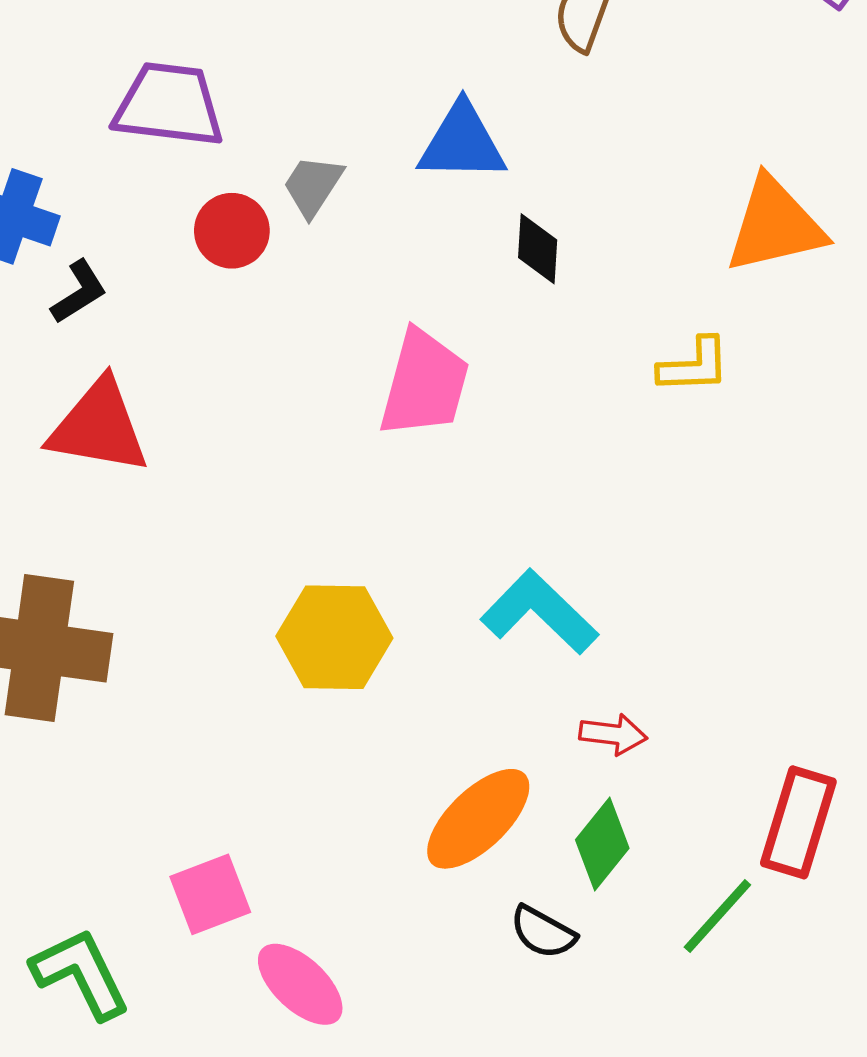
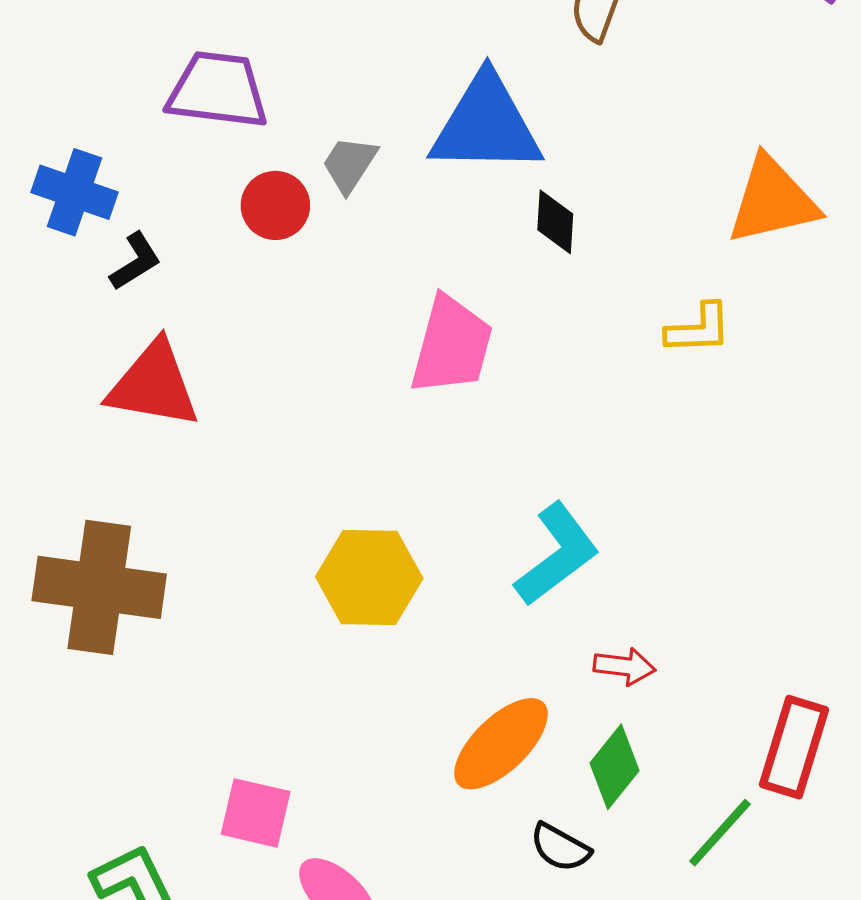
blue triangle: (462, 143) -> (486, 125), size x1.4
cyan L-shape: (539, 612) -> (557, 554), turned 99
pink square: (210, 894) -> (256, 813), turned 34

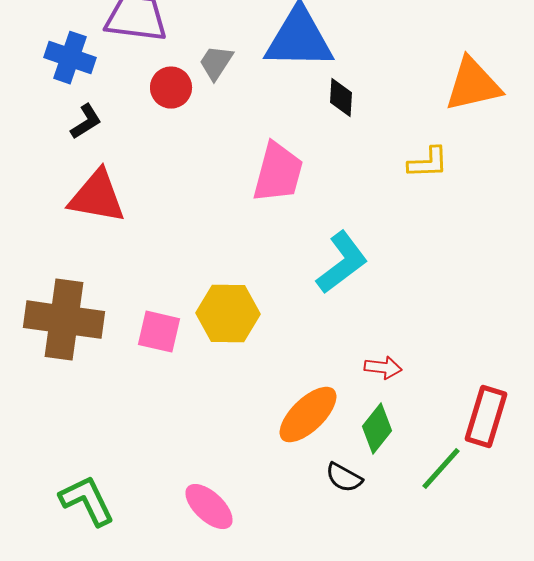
blue cross: (75, 192) -> (70, 58), moved
cyan L-shape: (557, 554) -> (342, 263), moved
pink square: (256, 813) -> (159, 332), moved

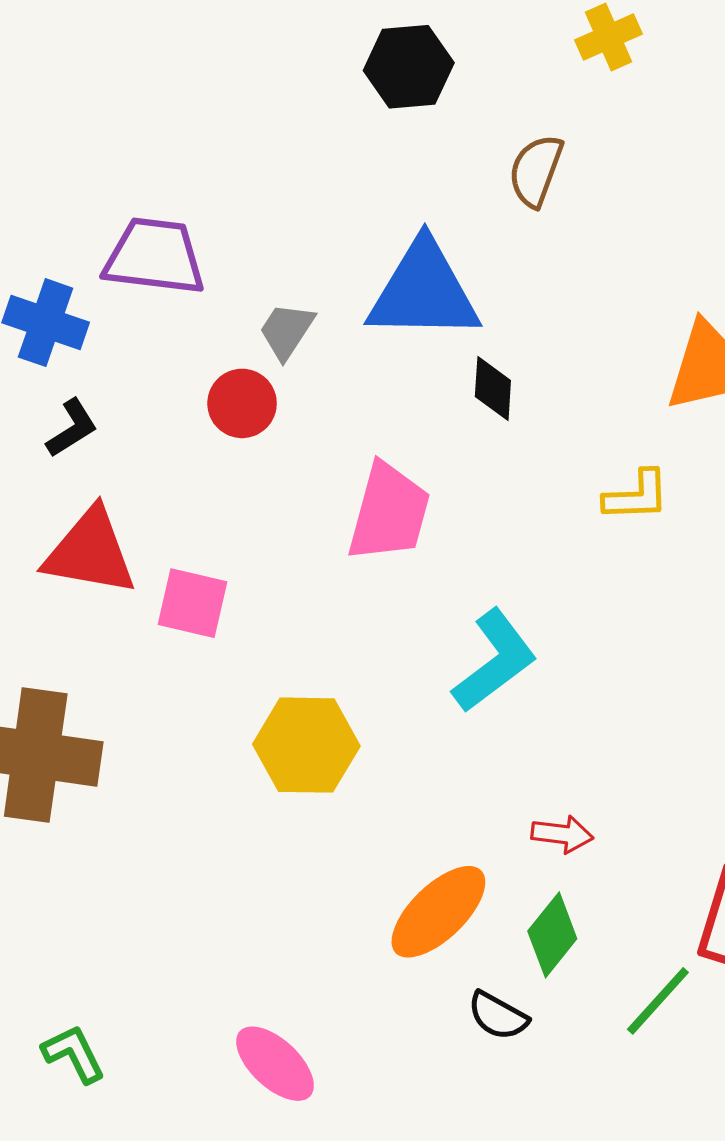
red circle: (171, 88) -> (242, 403), moved
pink square: (159, 332) -> (193, 603), moved
green L-shape: (87, 501) -> (74, 1054), size x0.7

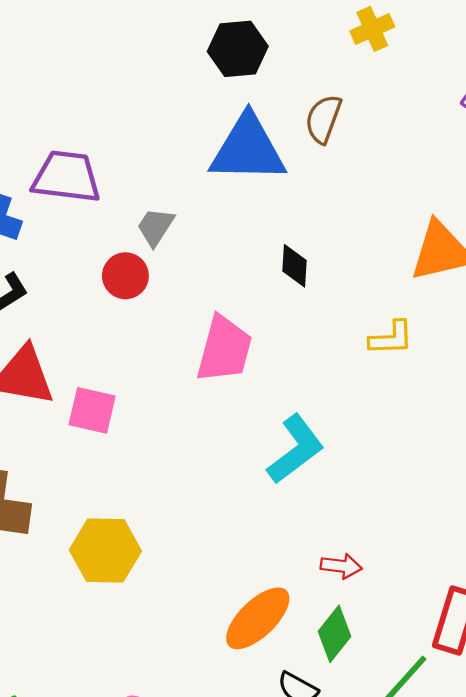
blue triangle: (424, 291) -> (248, 149), moved
yellow hexagon: (306, 745) -> (105, 550), moved

